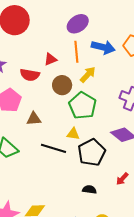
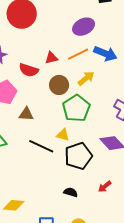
orange line: (76, 52) -> (78, 54), turned 60

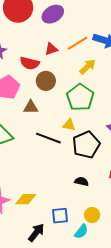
purple ellipse: (84, 27) -> (53, 14), moved
brown circle: (59, 85) -> (46, 81), moved

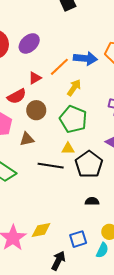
red semicircle: (30, 63) -> (17, 96), turned -30

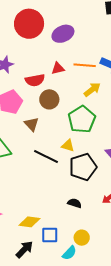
orange line: (59, 67) -> (85, 65), turned 30
brown triangle: (27, 139) -> (32, 124), turned 42
yellow diamond: (41, 230) -> (29, 222), moved

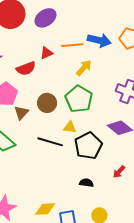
brown circle: (49, 99) -> (47, 103), moved
brown triangle: (32, 124) -> (21, 113), moved, turned 35

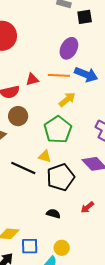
purple ellipse: (45, 18) -> (69, 48), moved, turned -35
brown circle: (47, 103) -> (18, 116), moved

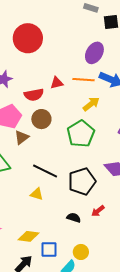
yellow triangle: (45, 156) -> (37, 194), moved
red arrow: (87, 207) -> (98, 211), moved

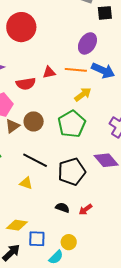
brown circle: (41, 119) -> (34, 121), moved
red arrow: (98, 211) -> (85, 209), moved

